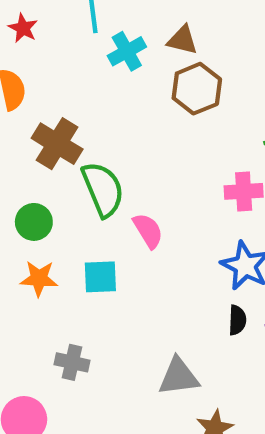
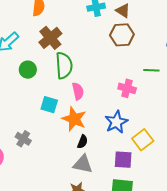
orange star: (39, 279) -> (74, 119), moved, size x1.4
black semicircle: (237, 320) -> (83, 142), moved
gray triangle: (179, 377) -> (83, 164), moved

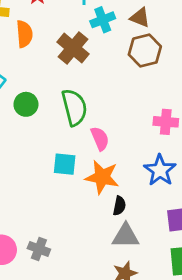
brown cross: (50, 38) -> (73, 48), moved
green circle: (28, 70) -> (26, 104), moved
gray cross: (23, 139) -> (39, 249), moved

